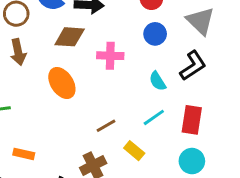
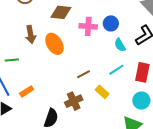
blue circle: (155, 34) -> (111, 23), moved
brown arrow: (18, 52) -> (31, 34), moved
orange rectangle: (24, 154) -> (27, 91), turned -48

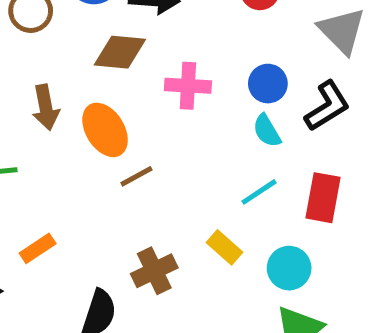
blue circle: (111, 23) -> (268, 84), moved
brown line: (84, 74) -> (136, 176), moved
cyan circle: (141, 101) -> (289, 268), moved

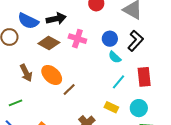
brown diamond: (120, 52) -> (49, 43), turned 40
pink cross: (188, 86) -> (77, 39), moved, turned 30

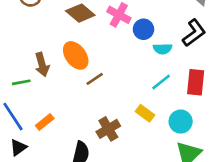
blue circle: (110, 39) -> (143, 29), moved
cyan semicircle: (115, 57) -> (163, 49), turned -56
brown arrow: (26, 73) -> (42, 65), moved

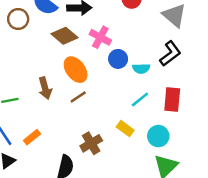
blue circle: (143, 29) -> (118, 59), moved
orange ellipse: (76, 55) -> (76, 70), moved
brown arrow: (42, 65) -> (45, 88), moved

